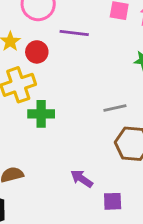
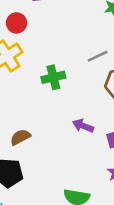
green cross: (41, 114) -> (53, 77), moved

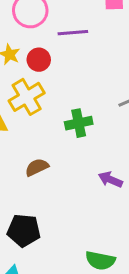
brown semicircle: (20, 137) -> (37, 167), moved

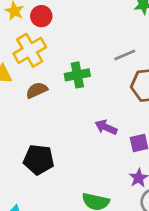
brown semicircle: (37, 167) -> (37, 90), moved
black pentagon: (24, 230) -> (39, 160), moved

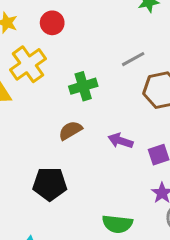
red circle: (41, 16) -> (52, 23), moved
brown semicircle: (37, 90) -> (70, 130), moved

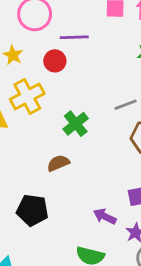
green cross: (83, 86) -> (76, 124), turned -30
purple arrow: (120, 141) -> (105, 216), moved

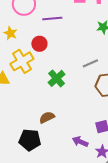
red circle: (55, 61) -> (39, 44), moved
brown semicircle: (58, 163) -> (47, 117), moved

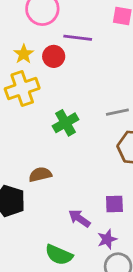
yellow star: (10, 33) -> (24, 54), moved
red circle: (39, 44) -> (54, 56), moved

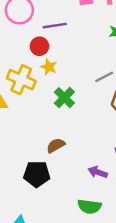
yellow star: (24, 54) -> (49, 67), moved
yellow cross: (22, 88) -> (21, 80), turned -32

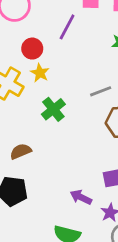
purple line: (55, 26) -> (67, 27), moved, turned -60
brown semicircle: (56, 145) -> (21, 151), moved

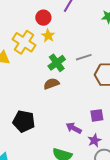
gray line: (101, 91) -> (84, 57), moved
brown semicircle: (21, 151) -> (51, 84), moved

